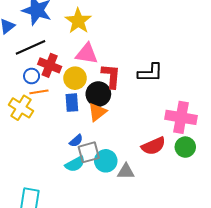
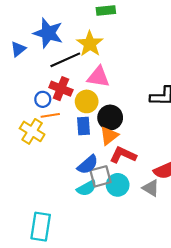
black line: (30, 47) -> (65, 60), moved
red L-shape: (111, 76) -> (123, 155), moved, turned -70
blue semicircle: (76, 141) -> (88, 165), size x1.5
gray triangle: (126, 171) -> (151, 188), moved, turned 30

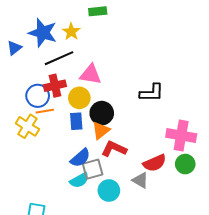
yellow star: (90, 44) -> (71, 32), moved, size x0.7
red cross: (61, 89) -> (55, 86), turned -35
blue circle: (43, 99) -> (38, 96), size x1.5
cyan circle: (118, 185) -> (109, 190), moved

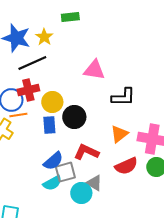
pink triangle: (91, 74) -> (94, 70), moved
orange triangle: (101, 130) -> (119, 134), moved
gray triangle: (140, 180) -> (94, 183), moved

